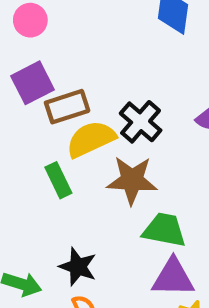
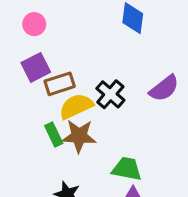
brown star: (132, 180) -> (79, 136), moved

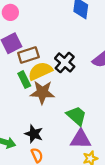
green rectangle: (54, 135) -> (24, 80), moved
green trapezoid: (127, 169) -> (76, 116), turned 30

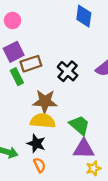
yellow semicircle: (40, 71) -> (43, 121), moved, turned 30
green rectangle: (24, 80) -> (17, 77), moved

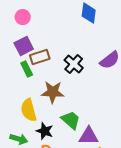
yellow semicircle: (43, 121) -> (29, 110), moved, turned -110
green trapezoid: (79, 125) -> (71, 120), moved

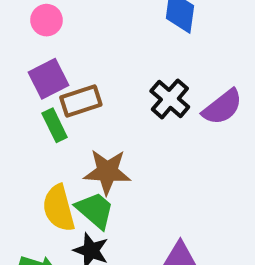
black cross: (74, 64) -> (170, 99), moved
green trapezoid: (71, 120) -> (95, 210), moved

